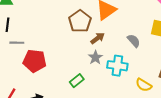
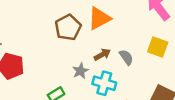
brown arrow: (98, 38) -> (102, 54), moved

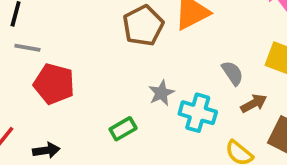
brown arrow: (102, 54) -> (254, 103), moved

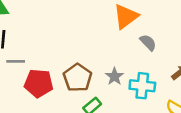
brown pentagon: (143, 26) -> (78, 78), moved
gray semicircle: (232, 73) -> (148, 42), moved

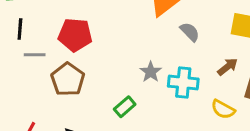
brown pentagon: (78, 78) -> (68, 79), moved
red pentagon: (39, 83) -> (75, 35), moved

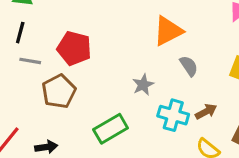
brown arrow: (228, 67) -> (206, 112), moved
gray star: (151, 72) -> (143, 85), moved
green rectangle: (125, 107) -> (111, 129), size x1.5

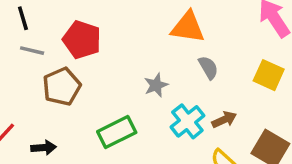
orange triangle: (168, 31) -> (188, 27), turned 32
black line: (20, 33) -> (23, 18), turned -35
cyan cross: (173, 115) -> (187, 121), turned 32

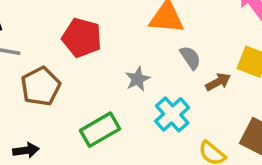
red pentagon: (82, 40) -> (82, 38), moved
brown arrow: (224, 120) -> (218, 82), moved

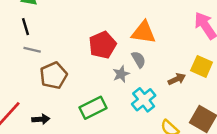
red pentagon: (82, 38) -> (102, 45), moved, turned 30
gray semicircle: (190, 58) -> (139, 59), moved

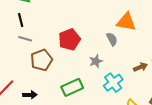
orange triangle: (144, 32) -> (126, 22), moved
red pentagon: (102, 45) -> (69, 40), moved
gray semicircle: (139, 59) -> (112, 39), moved

